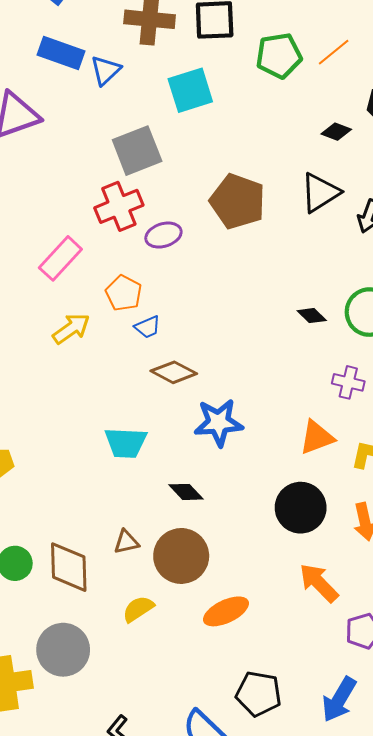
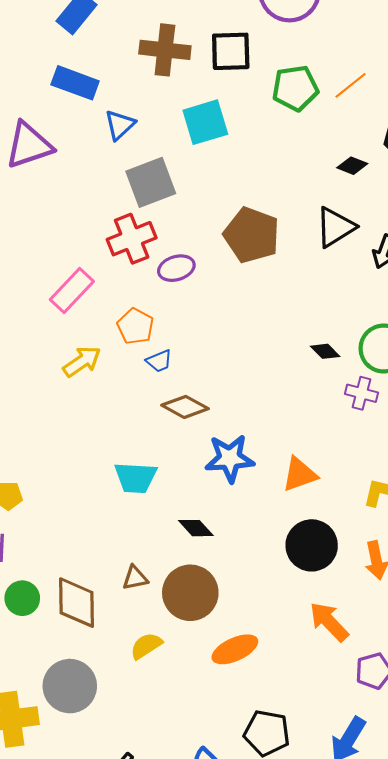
blue triangle: (106, 70) -> (120, 125), moved
purple cross: (348, 382) -> (361, 393), moved
orange triangle: (317, 437) -> (299, 474), moved

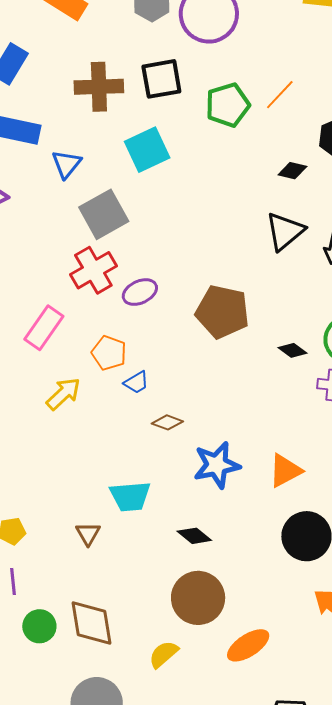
brown pentagon: (252, 235) -> (222, 312), moved
brown diamond: (185, 407) -> (167, 422), size x0.7
brown triangle: (135, 578) -> (88, 534), moved, turned -40

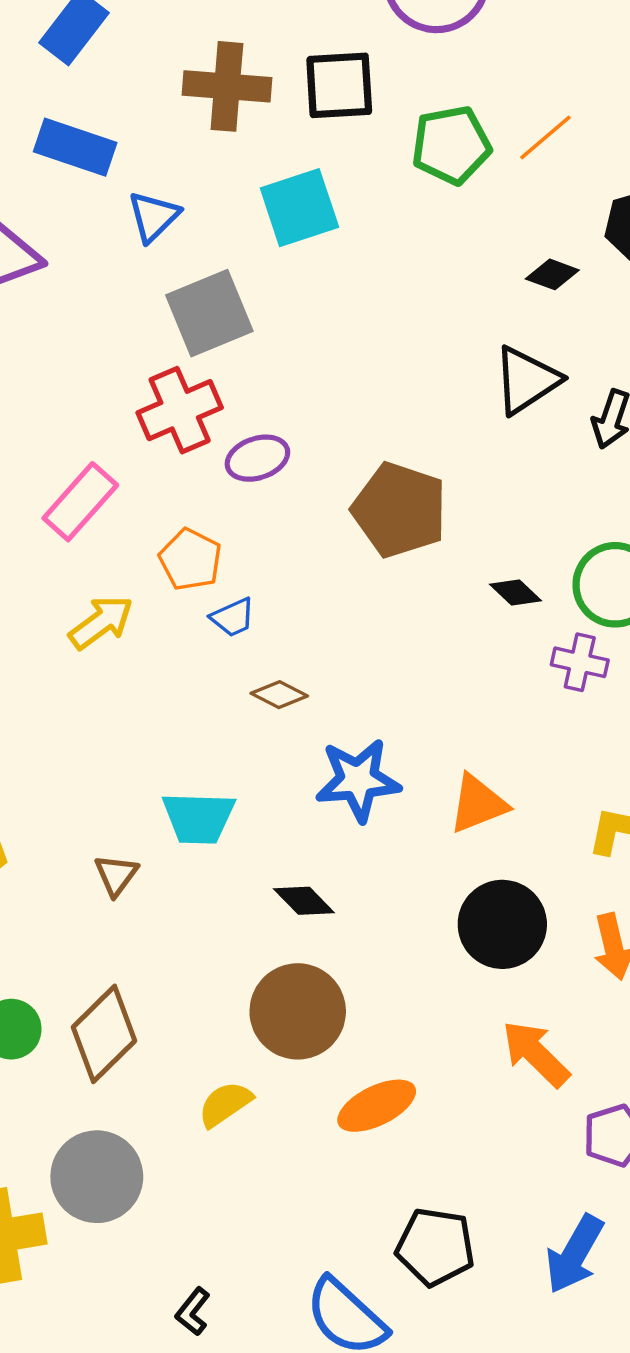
brown diamond: (91, 623) -> (104, 1034), turned 48

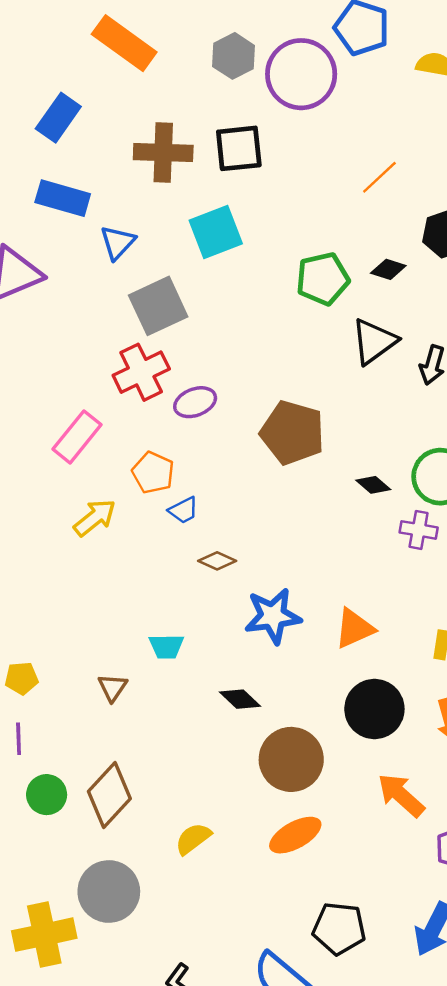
green pentagon: (451, 145) -> (323, 279), moved
cyan trapezoid: (199, 818) -> (166, 646), size x0.7
brown circle: (298, 1011) -> (291, 759), moved

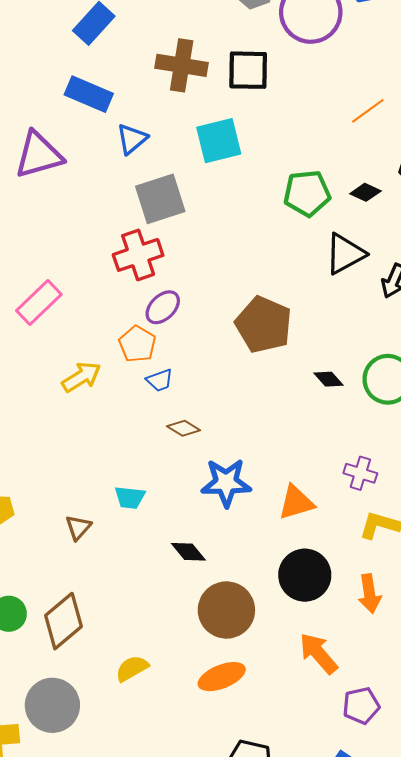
purple ellipse: (195, 402) -> (163, 307), moved, turned -30
pink rectangle: (77, 437) -> (39, 302), moved
purple cross: (419, 530) -> (360, 473), moved

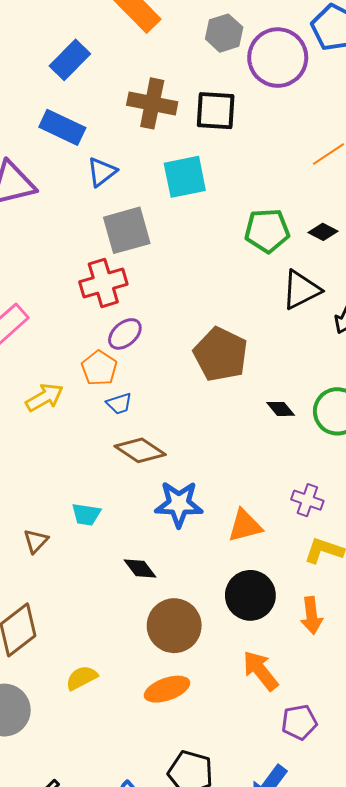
brown diamond: (184, 428) -> (140, 450), size x1.6

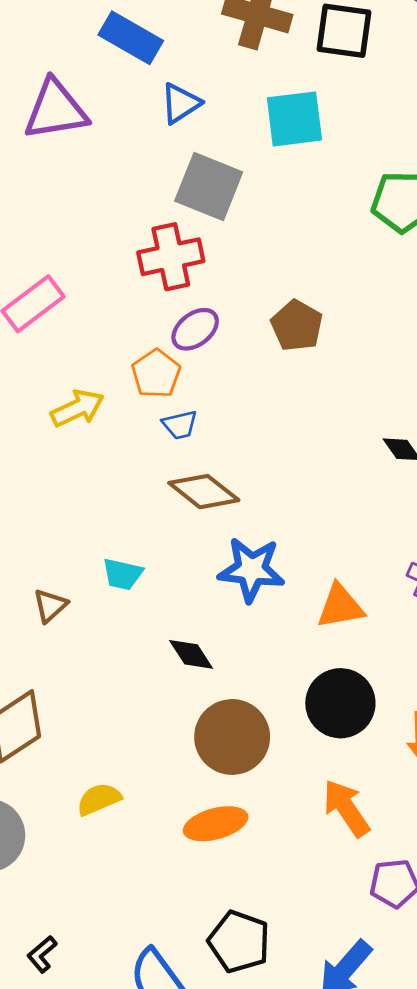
gray square: (127, 230) -> (209, 186), turned 33
brown pentagon: (221, 354) -> (297, 326), moved, size x0.7

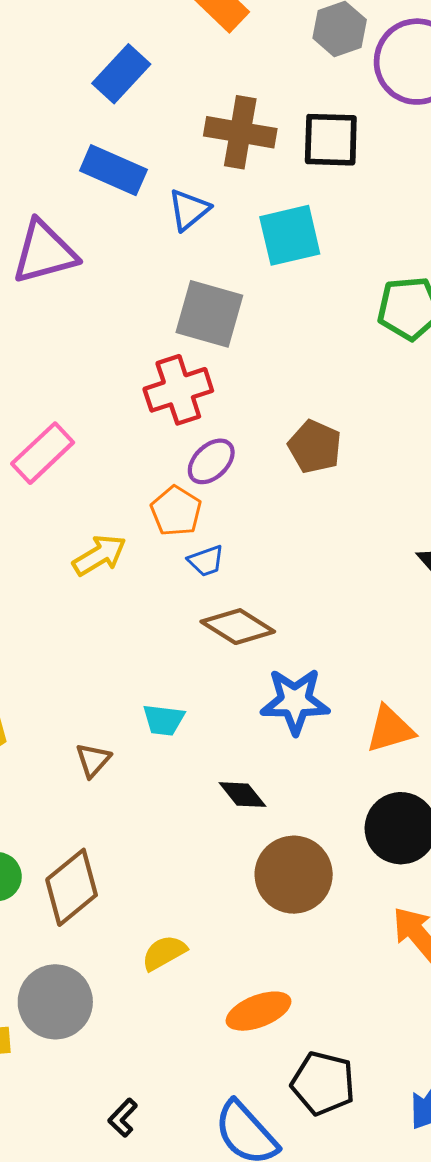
blue triangle: (181, 103) -> (189, 210), moved
orange ellipse: (216, 824) -> (259, 1011), moved

